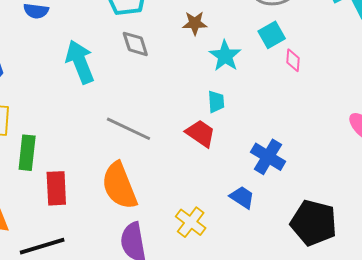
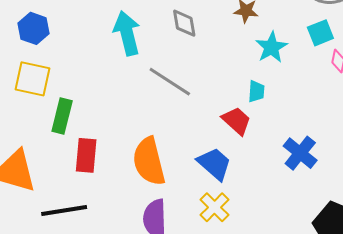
gray line: (129, 129) -> (170, 82), moved
blue trapezoid: (242, 197) -> (214, 164), moved, size x1.4

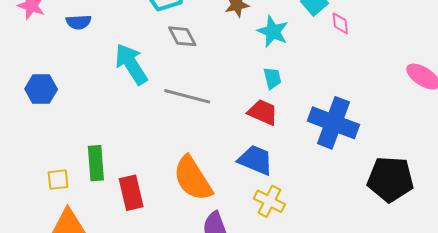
yellow square: (33, 79) -> (58, 180), moved, size x0.6
blue cross: (300, 153) -> (333, 123), size x1.4

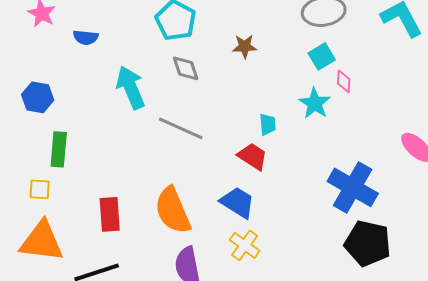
cyan star: (273, 31) -> (315, 103), moved
blue cross: (333, 123) -> (353, 187), moved
green rectangle: (96, 163) -> (59, 149), moved

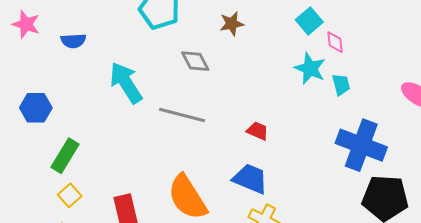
gray diamond: (186, 68) -> (195, 61), moved
cyan trapezoid: (268, 124) -> (341, 85), moved
green rectangle: (59, 149) -> (65, 156), turned 36
red trapezoid: (253, 156) -> (258, 131), size x0.7
yellow square: (40, 189) -> (70, 195), moved, turned -35

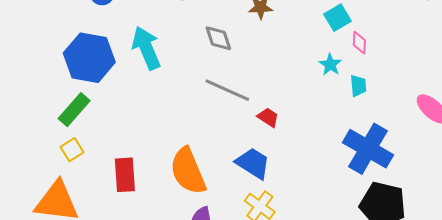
cyan star: (310, 68) -> (330, 65), size x0.7
blue hexagon: (36, 108) -> (89, 58), moved, size x1.6
gray line: (182, 115) -> (227, 90), moved

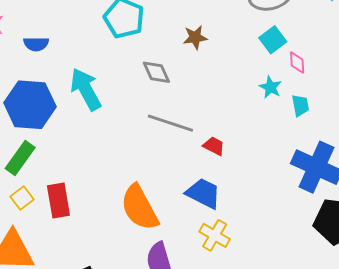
red rectangle: (125, 175) -> (58, 200), moved

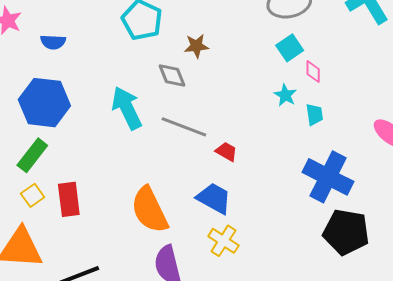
brown star: (195, 37) -> (196, 46), moved
cyan arrow: (86, 89) -> (127, 108), moved

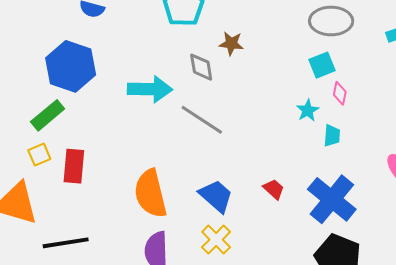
cyan arrow: (127, 108) -> (150, 89), turned 105
red trapezoid: (226, 152) -> (274, 189), moved

